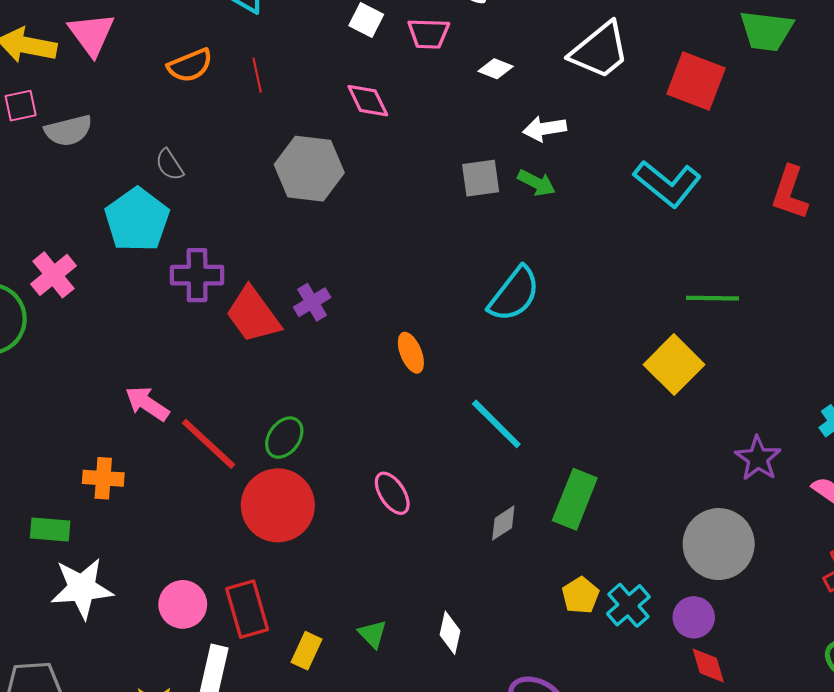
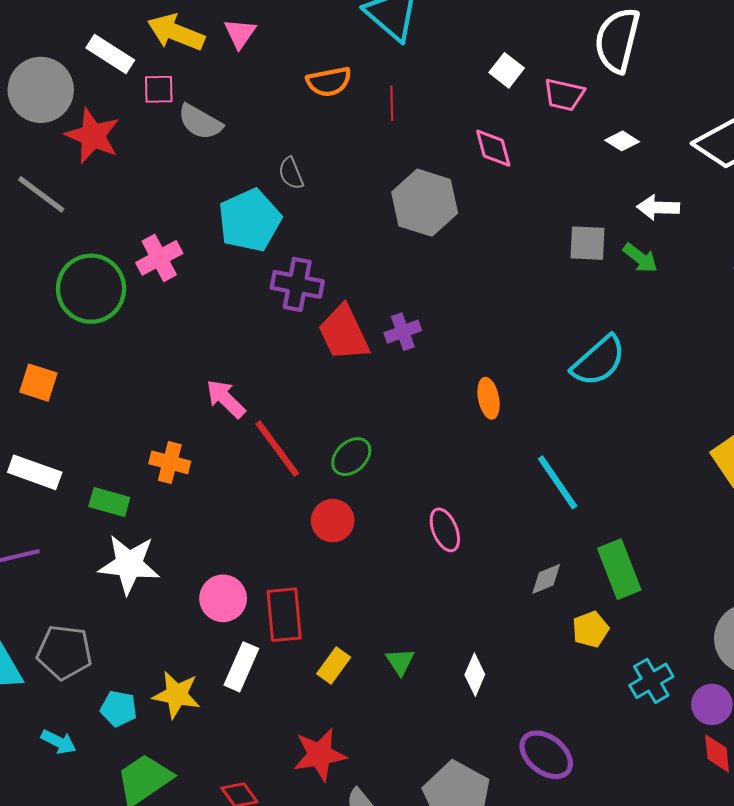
pink triangle: (92, 34) -> (240, 33), size x0.7
gray semicircle: (68, 131) -> (200, 122), turned 33
green rectangle: (575, 499) -> (619, 569), turned -54
red circle: (278, 505) -> (333, 521), size x0.6
yellow pentagon: (580, 595) -> (591, 629), moved

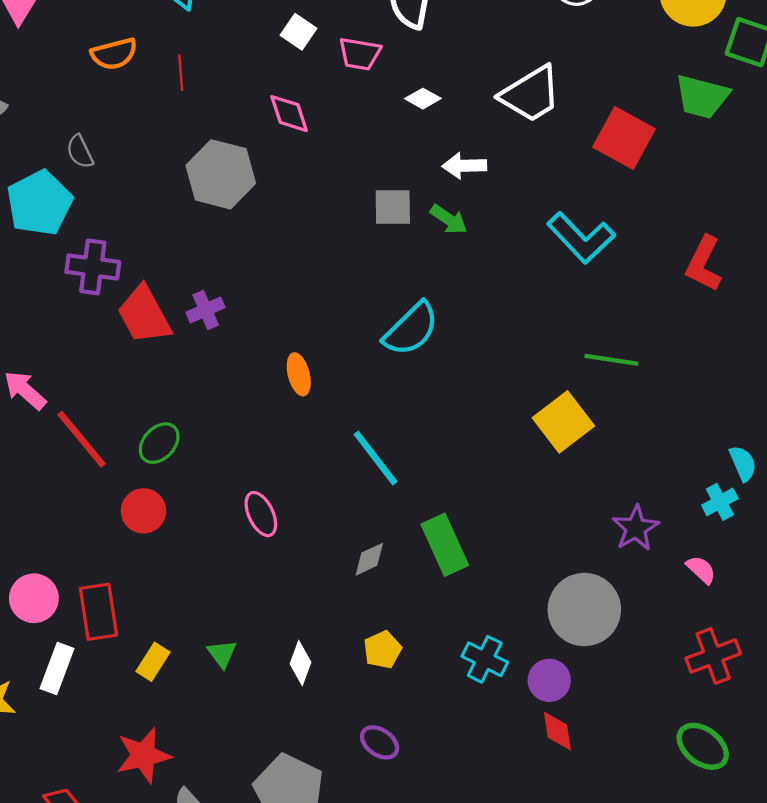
yellow pentagon: (591, 629) -> (383, 650), moved
cyan cross: (651, 681) -> (485, 659), turned -30
purple ellipse: (546, 755) -> (380, 742), size x0.7

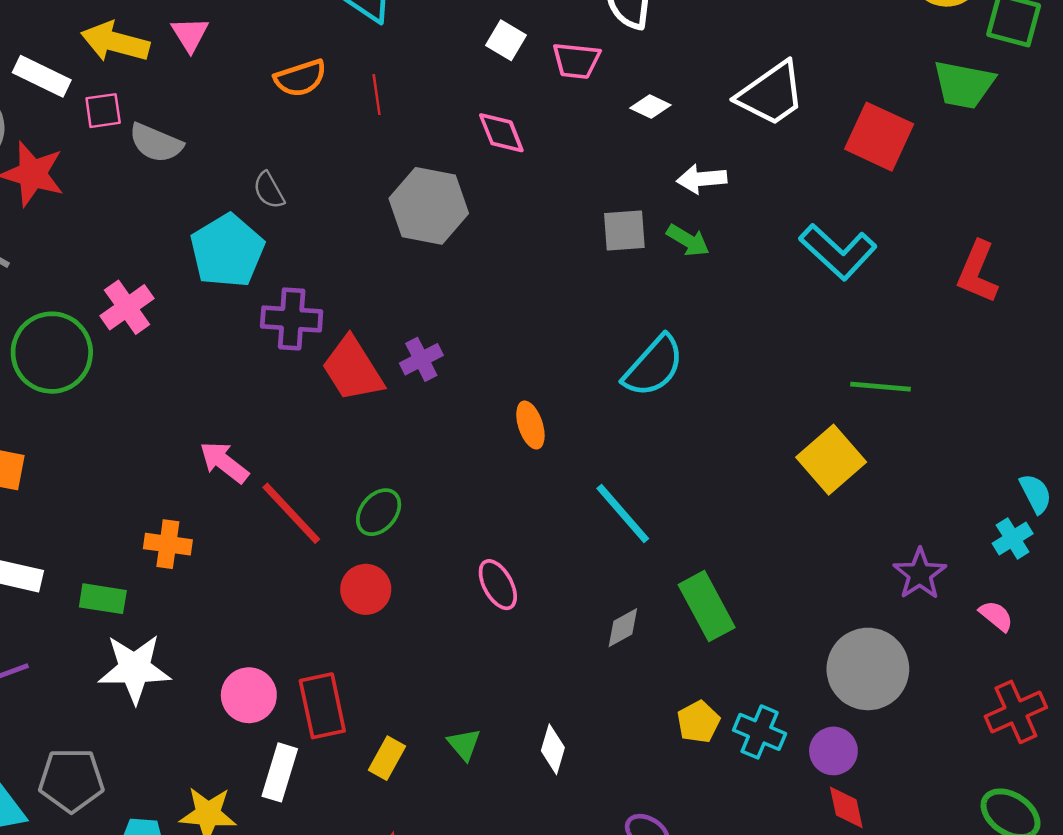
yellow pentagon: (383, 650) -> (698, 722), moved

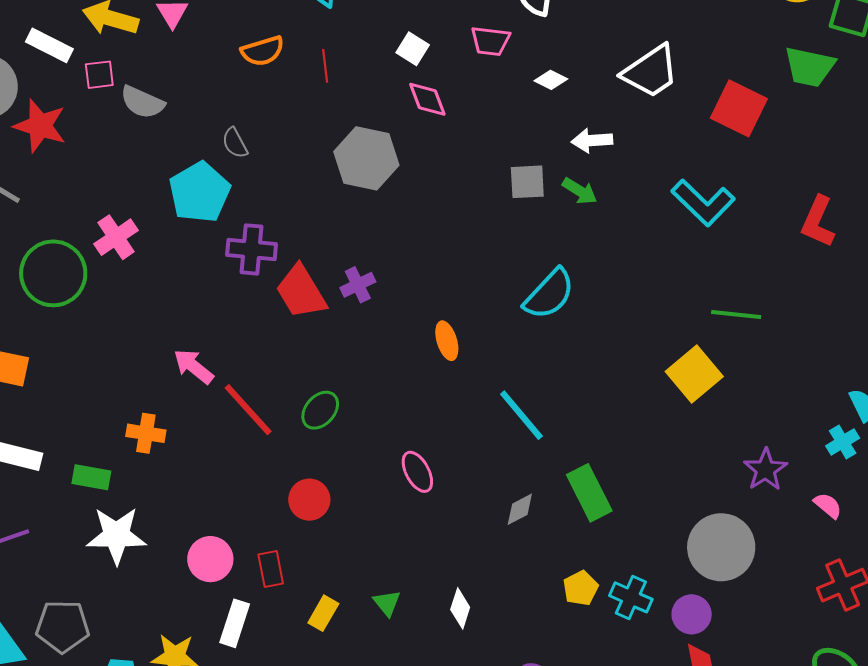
white square: (506, 40) -> (413, 49), moved
red circle: (366, 589) -> (309, 500), moved
red rectangle: (322, 706) -> (271, 569), size x0.7

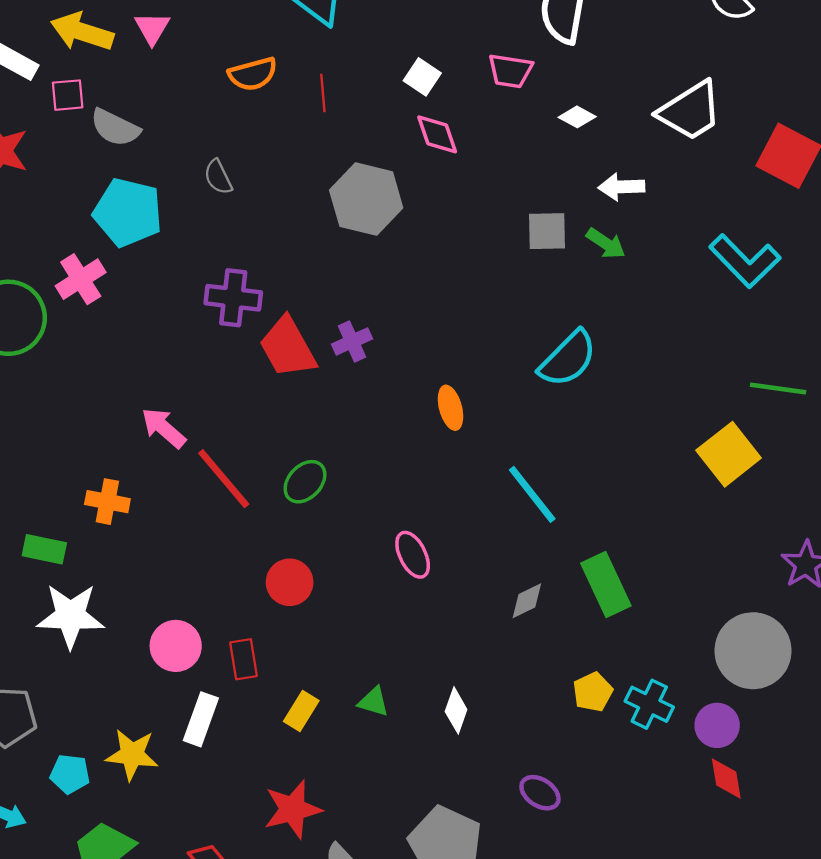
cyan pentagon: (200, 192) -> (128, 212), moved, turned -30
green triangle: (387, 603) -> (374, 702), turned -36

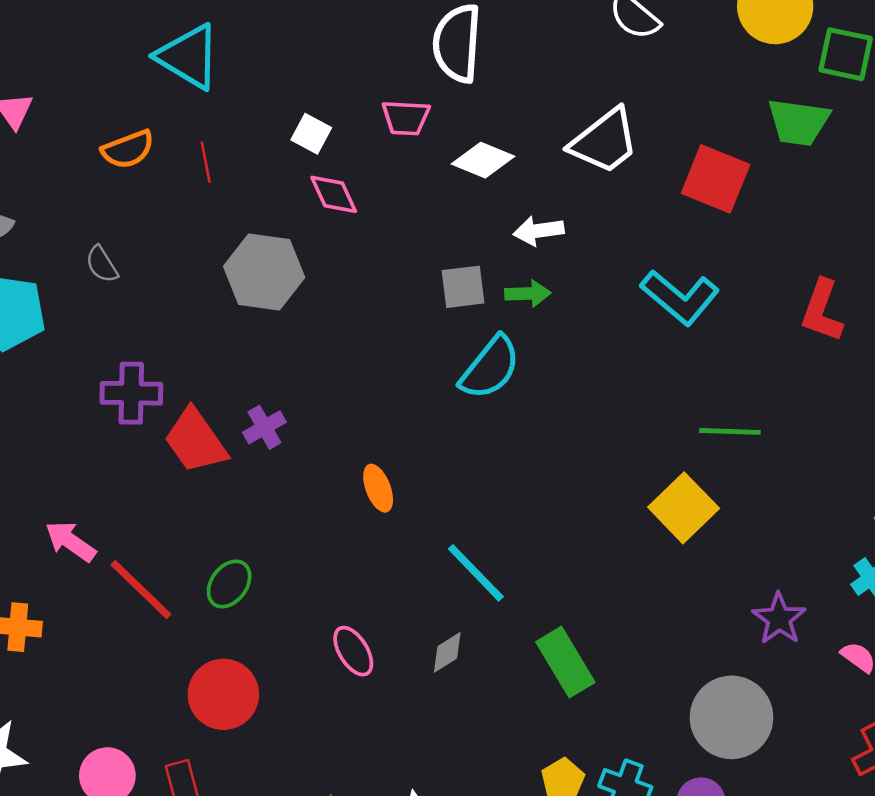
white diamond: (577, 117) -> (483, 160), size x1.5
green arrow: (606, 243) -> (528, 294), turned -30
cyan semicircle: (568, 359) -> (490, 368), moved
red circle: (290, 582) -> (223, 694), size x1.4
gray diamond: (527, 601) -> (447, 652), moved

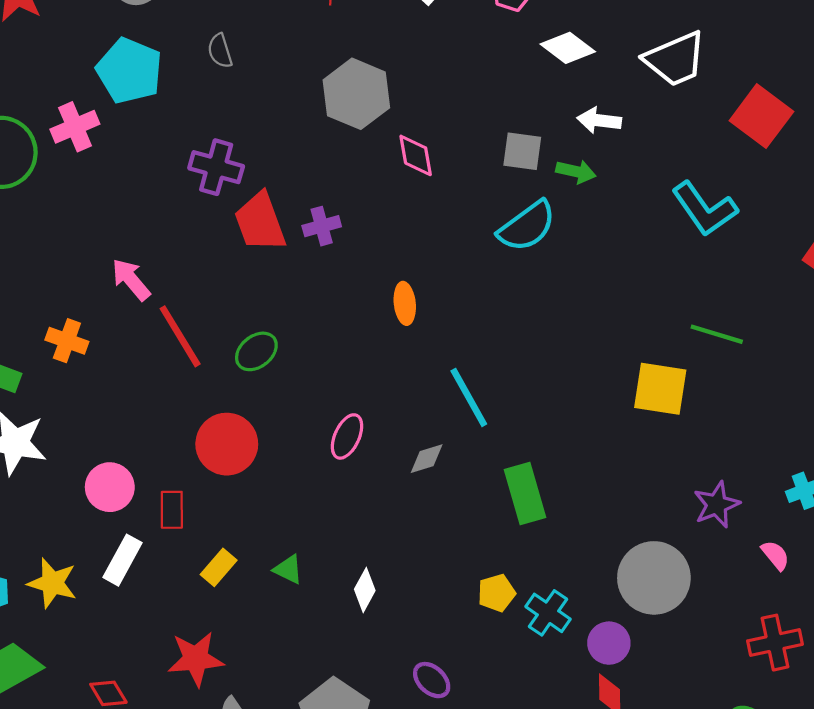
pink diamond: (334, 194) -> (416, 155), moved
yellow square: (684, 508) -> (660, 389), turned 38
pink ellipse: (353, 651) -> (347, 436), turned 42

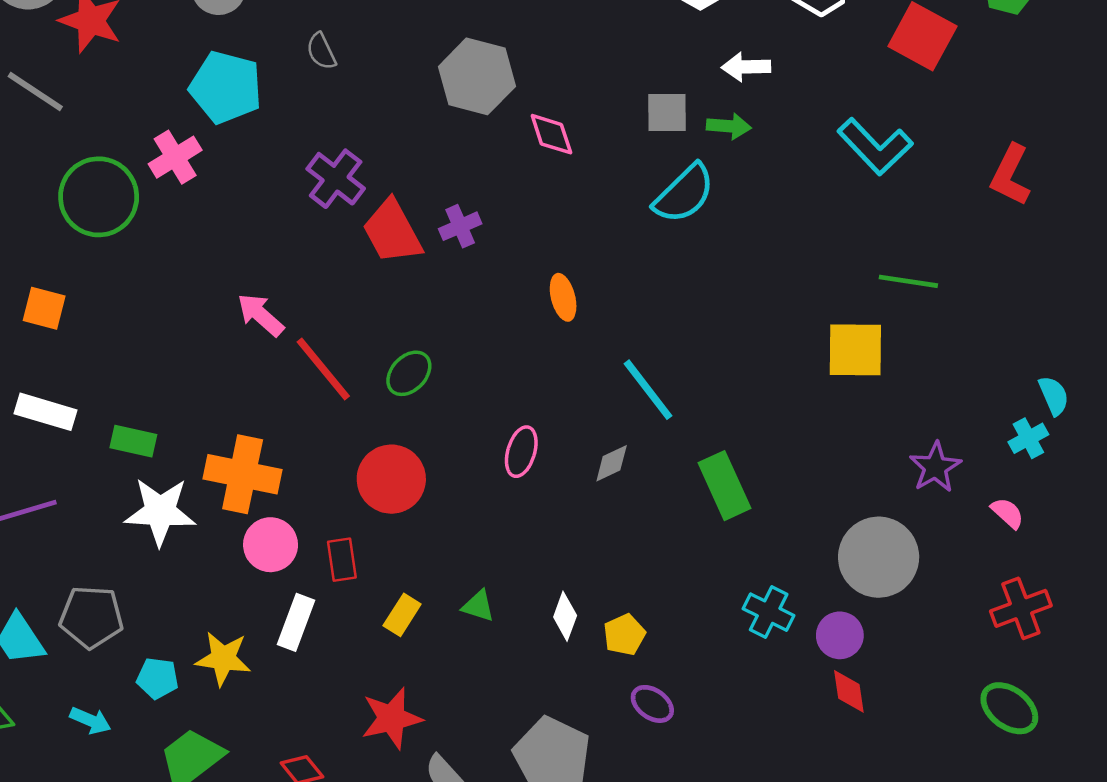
purple cross: (216, 167) -> (336, 179), turned 30
orange cross: (67, 341) -> (243, 474), moved, size x1.6
yellow pentagon: (496, 593) -> (624, 635), moved

